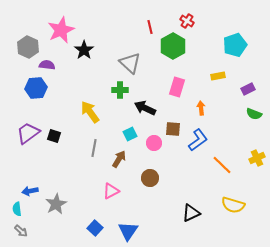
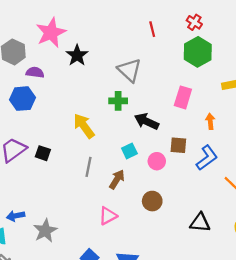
green hexagon: (173, 46) -> (198, 52), moved
black triangle: (191, 213) -> (200, 223), moved, turned 30

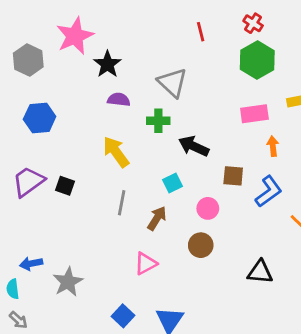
purple semicircle: (35, 72) -> (119, 100), moved
pink rectangle: (183, 97) -> (254, 114), moved, turned 65
pink circle: (157, 161) -> (208, 208), moved

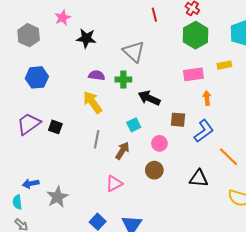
pink star: (75, 36) -> (63, 18), size x0.6
black star: (107, 64) -> (86, 38), turned -30
purple semicircle: (119, 100) -> (97, 75), moved
black triangle: (260, 272) -> (199, 178), moved

